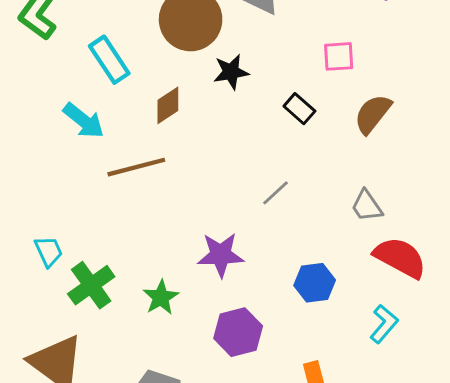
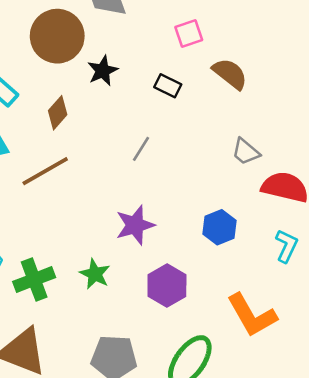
brown semicircle: (373, 114) -> (230, 74), turned 105
gray line: (275, 193) -> (141, 149), moved
green cross: (91, 285) -> (34, 279), turned 30

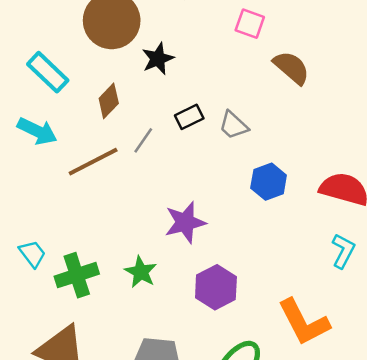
pink square: (189, 34) -> (250, 24), turned 36
black rectangle: (168, 86) -> (189, 117), moved, turned -55
gray line: (141, 149) -> (143, 140), moved
gray trapezoid: (246, 152) -> (233, 125), moved
blue hexagon: (220, 227) -> (269, 182), moved

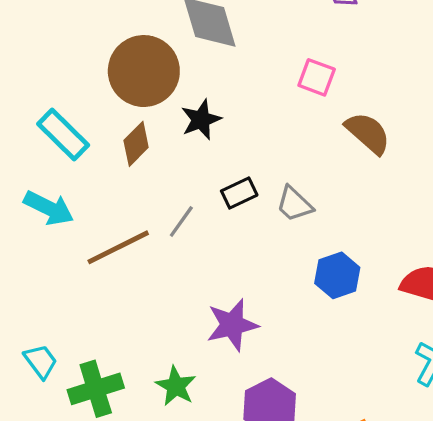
brown diamond: (109, 101) -> (136, 144), moved

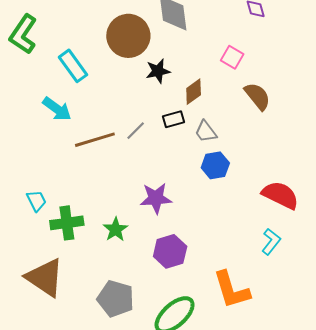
brown diamond: (136, 144) -> (194, 92), moved
blue hexagon: (337, 275) -> (215, 165), moved

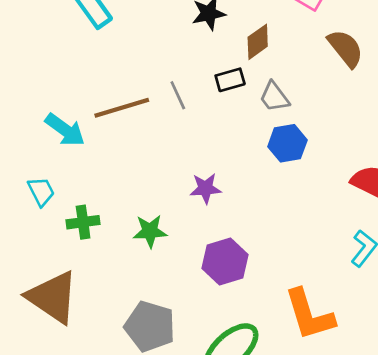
cyan arrow: (57, 109) -> (65, 130), moved
gray line: (136, 131) -> (178, 95), turned -70
purple star: (156, 198) -> (206, 188), size x0.7
green cross: (67, 223) -> (83, 222), size x0.7
green star: (116, 229) -> (150, 231), turned 30

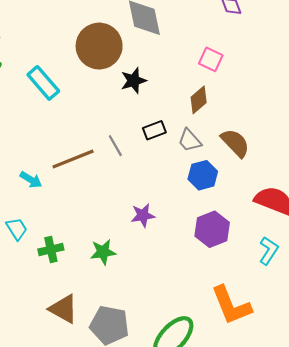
brown diamond: (258, 42) -> (199, 100), moved
brown semicircle: (345, 48) -> (235, 143), moved
cyan arrow: (65, 130) -> (31, 180), size x0.7
purple hexagon: (225, 262) -> (212, 229), moved
brown triangle: (53, 297) -> (63, 309), moved, size x0.7

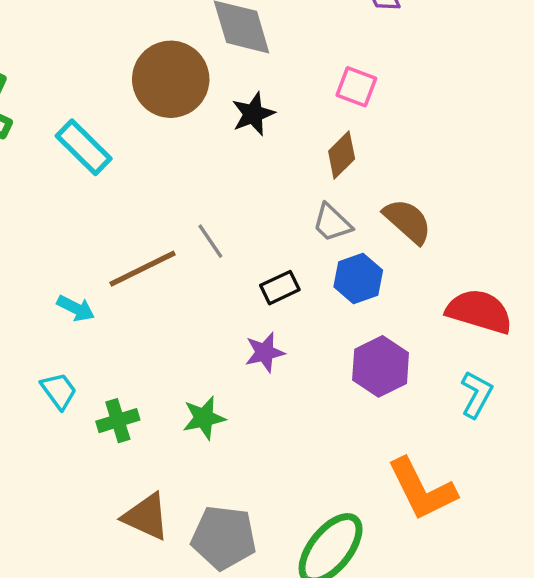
black star: (134, 81) -> (253, 114), moved
black rectangle: (154, 130) -> (280, 288), moved

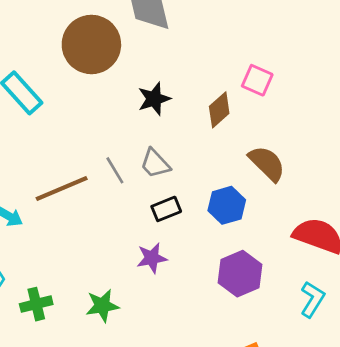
pink square: (356, 87) -> (257, 80), moved
black star: (253, 114) -> (154, 99), moved
gray trapezoid: (332, 223) -> (155, 163), moved

